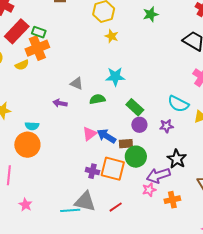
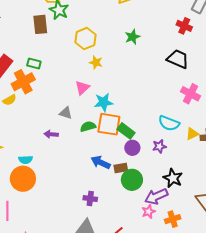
green rectangle: (39, 32) -> (34, 64), moved
pink triangle: (90, 134) -> (82, 88), moved
orange square: (113, 169) -> (109, 124), moved

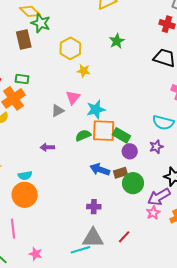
gray triangle: (66, 113) -> (58, 111), moved, turned -40

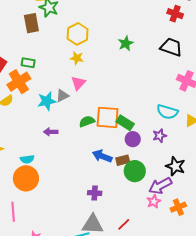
green star: (117, 41) -> (126, 43), moved
yellow star: (83, 71) -> (77, 58), moved
cyan star: (96, 109) -> (47, 101), moved

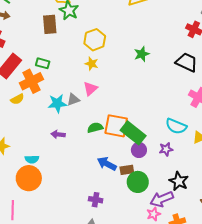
green rectangle: (125, 123) -> (133, 133), size x1.4

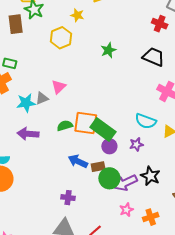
yellow star: (92, 64) -> (77, 15), moved
purple arrow: (58, 134) -> (28, 134), size x1.5
purple arrow: (162, 199) -> (126, 183), moved

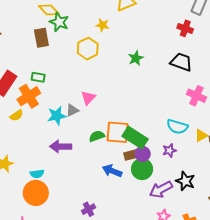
brown rectangle: (98, 167) -> (131, 155), moved
green circle: (109, 178) -> (142, 169), moved
purple cross: (68, 198) -> (88, 209), moved, turned -32

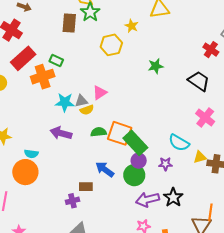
yellow semicircle: (17, 115) -> (87, 110), moved
brown rectangle: (131, 155) -> (86, 187), moved

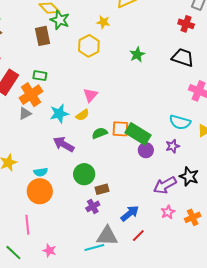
gray triangle: (81, 101) -> (25, 113), moved
purple arrow: (61, 133) -> (64, 144), turned 30
orange square: (120, 133) -> (120, 129), size x0.7
blue arrow: (105, 169) -> (130, 213), moved, turned 120
green circle: (134, 175) -> (84, 174), moved

